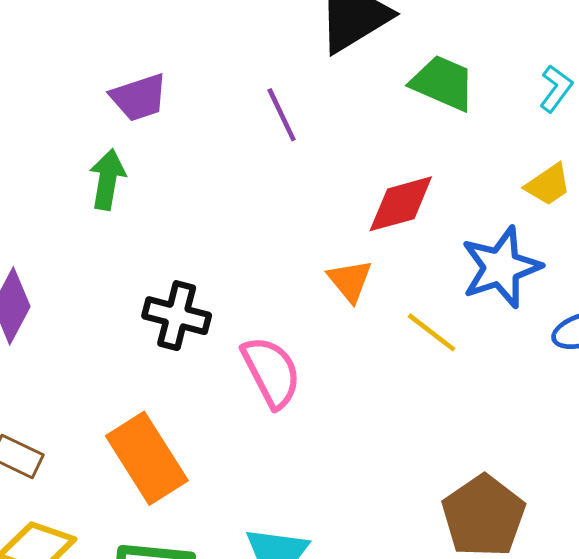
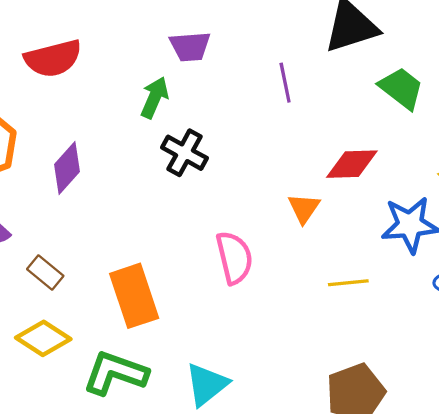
black cross: (177, 316) -> (185, 153), moved
yellow line: (432, 332) -> (348, 283), moved, turned -57

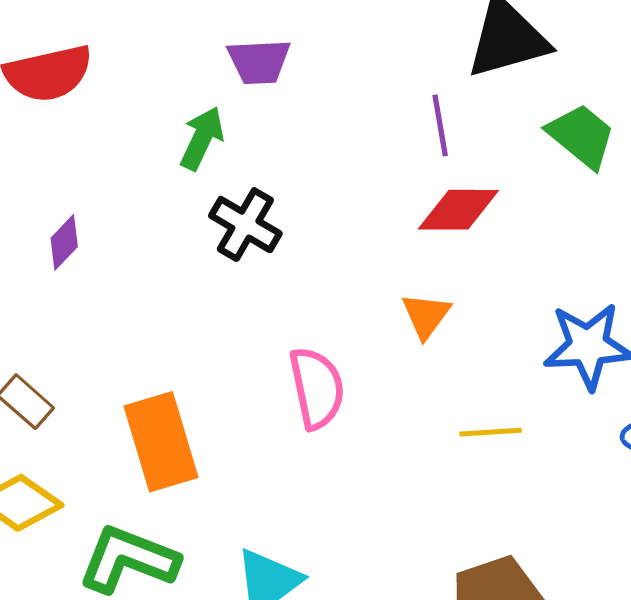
purple line: (285, 83) -> (440, 125), moved
red diamond: (352, 164) -> (458, 210), moved
purple diamond: (67, 168) -> (64, 242), size x0.7

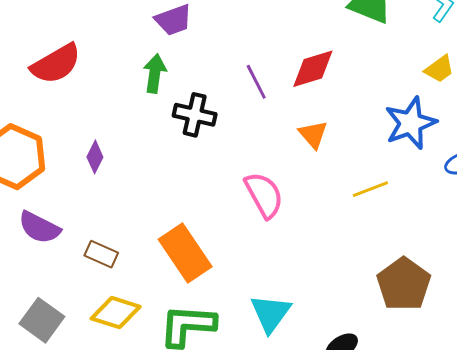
purple line: (440, 125) -> (256, 82), moved

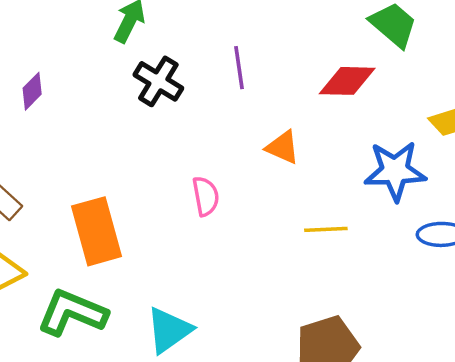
red diamond: (313, 69) -> (347, 81), moved
orange triangle: (313, 134) -> (283, 147), turned -44
pink semicircle: (264, 195) -> (206, 196), size x0.7

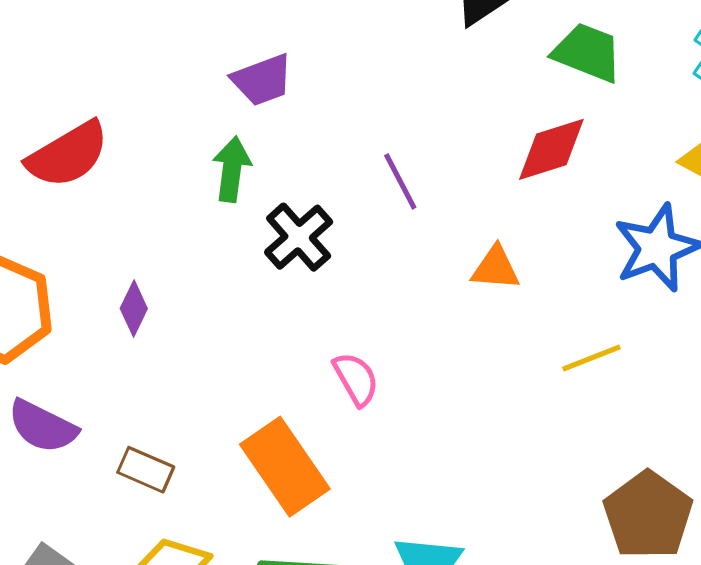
black cross: (158, 81) -> (299, 237), turned 36
pink semicircle: (206, 196) -> (356, 379), moved

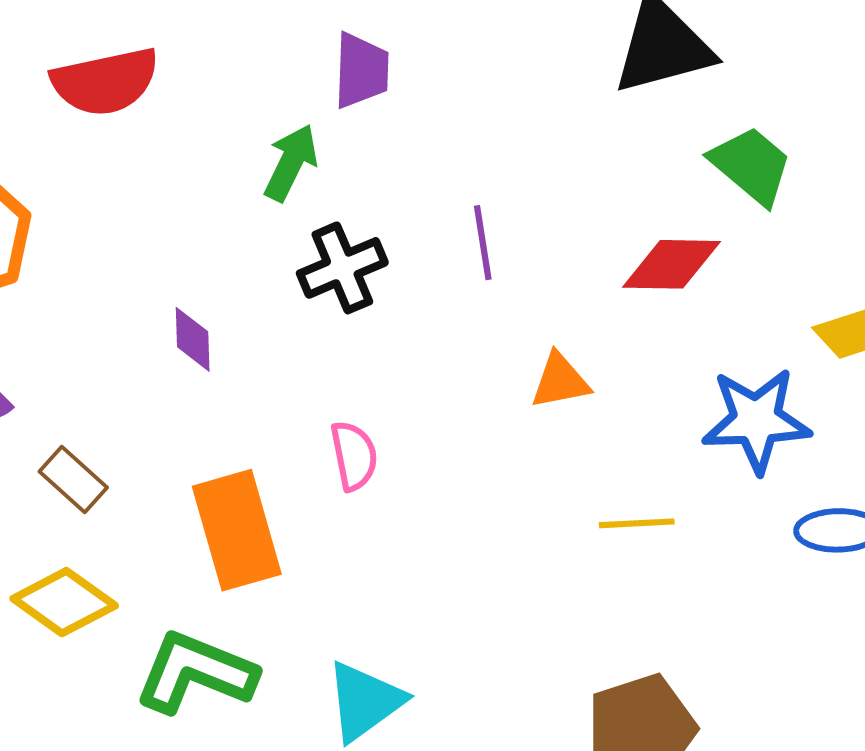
purple trapezoid: (262, 80) -> (361, 70), turned -86
orange triangle: (496, 268) -> (560, 381), turned -34
purple diamond: (134, 308) -> (193, 339), moved, turned -46

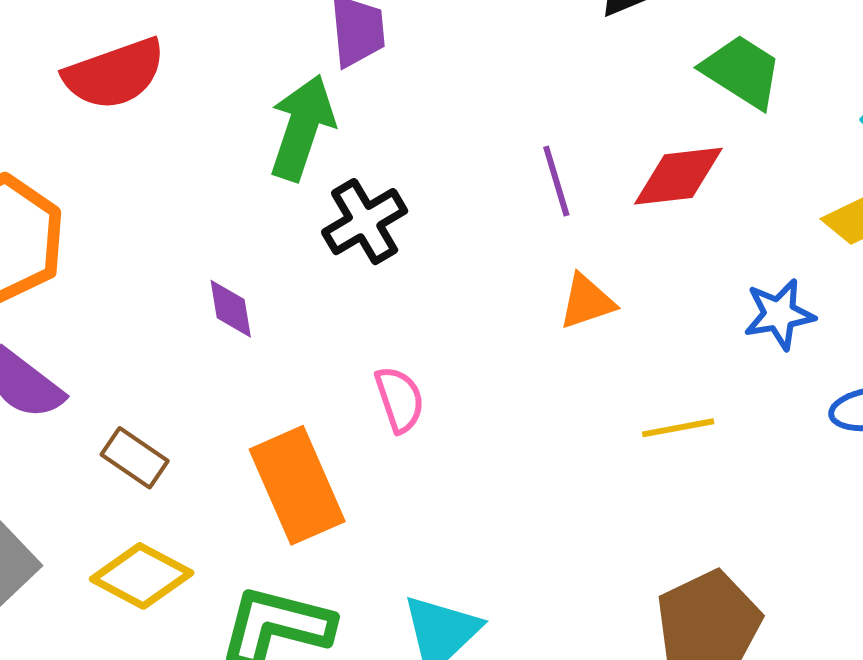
green arrow: (291, 163) -> (302, 128), size x1.4
purple line: (483, 243) -> (556, 181), moved
blue star: (756, 420) -> (779, 314), size x0.7

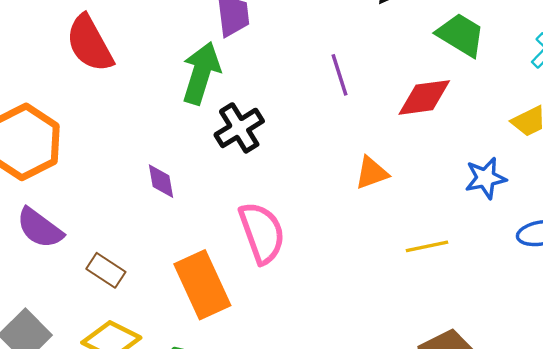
red semicircle: (115, 74) -> (90, 43), turned 82
purple line: (556, 181) -> (340, 75), moved
pink semicircle: (400, 399) -> (262, 233), size x1.6

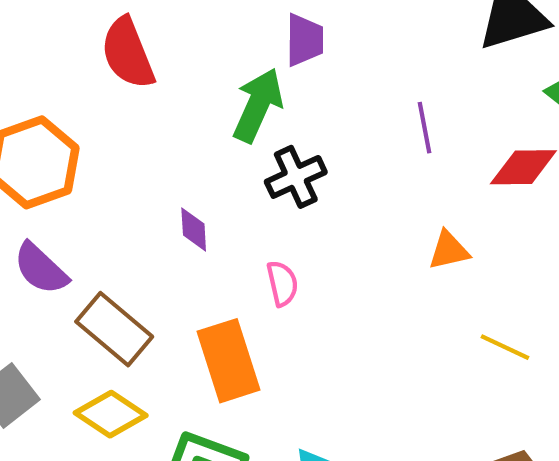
pink semicircle: (262, 233) -> (282, 283), moved, size x0.6
yellow line: (427, 246) -> (505, 347), turned 30
brown rectangle: (106, 270) -> (114, 329), size x1.6

